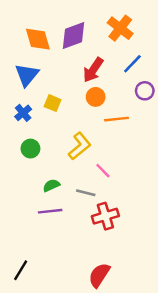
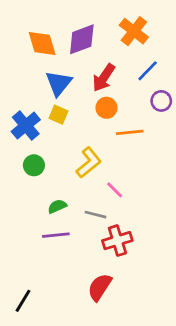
blue triangle: (27, 75) -> (59, 83), moved
blue cross: (23, 113) -> (26, 126), size x1.5
red semicircle: (99, 275) -> (100, 287), moved

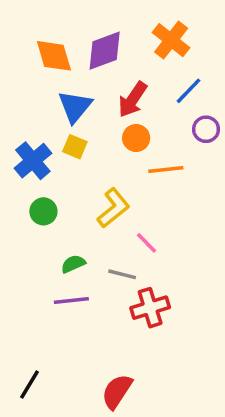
red semicircle: (100, 287) -> (117, 391), moved

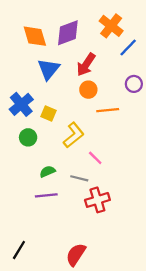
blue line: (189, 91) -> (128, 48), moved
yellow square: (75, 147) -> (49, 114), moved

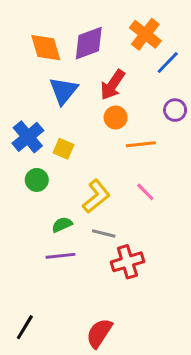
yellow L-shape: (74, 135) -> (96, 196), moved
pink line: (95, 158) -> (145, 192), moved

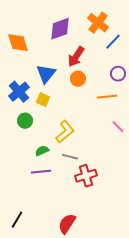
orange diamond: (46, 48) -> (18, 43), moved
blue triangle: (64, 91) -> (46, 74), moved
orange line: (141, 144) -> (107, 97), moved
pink line: (145, 192) -> (118, 127), moved

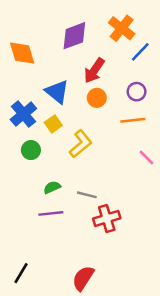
blue triangle: (46, 74) -> (57, 92), turned -30
purple circle: (118, 74) -> (137, 92), moved
yellow square: (43, 100) -> (53, 124), turned 32
yellow L-shape: (65, 132) -> (81, 144), moved

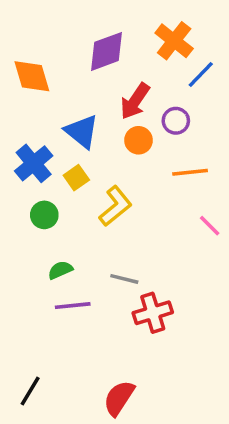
purple circle: (137, 92) -> (176, 121), moved
green semicircle: (52, 187) -> (60, 270), moved

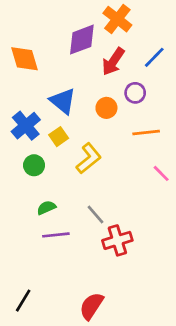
orange cross: (174, 41) -> (117, 19), moved
red arrow: (135, 101) -> (113, 61), moved
gray line: (124, 279) -> (96, 214), turned 35

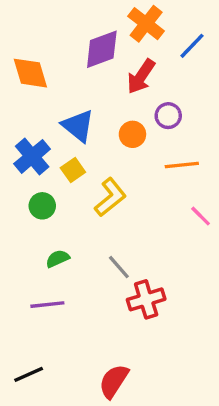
blue line: (154, 57) -> (192, 46), moved
purple line: (56, 235) -> (47, 305), moved
black line: (23, 301) -> (29, 374), turned 35

